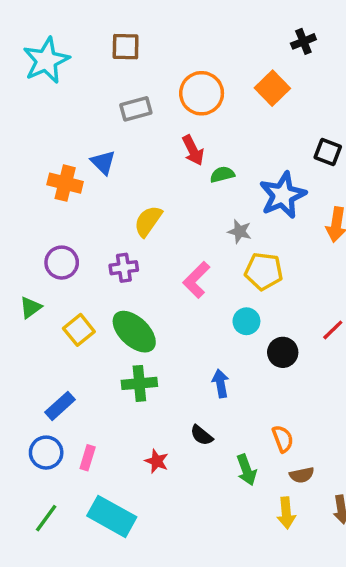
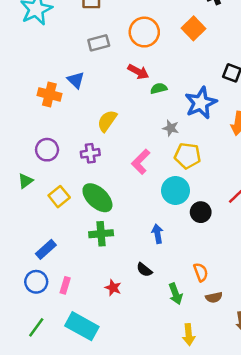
red arrow: (193, 150) -> (138, 72), turned -35
cyan circle: (246, 321) -> (175, 191), size x1.5
yellow arrow: (286, 513) -> (189, 335), moved

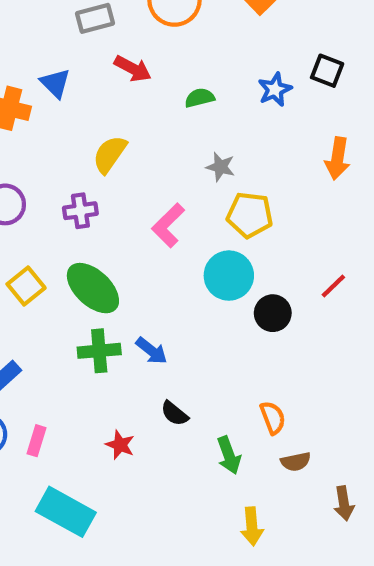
red arrow: (138, 72) -> (133, 69), moved
blue star: (201, 103) -> (275, 89), moved, size x0.6
blue arrow: (157, 234) -> (151, 351), moved, turned 138

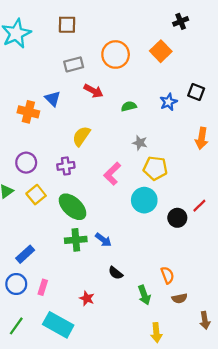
yellow square: (26, 286) -> (36, 195), moved
black circle: (273, 313) -> (177, 218), moved
red star: (120, 445) -> (87, 298), moved

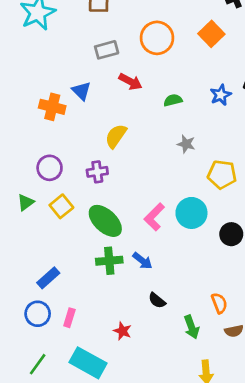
yellow pentagon: (155, 168) -> (222, 174), moved
pink L-shape: (112, 174) -> (154, 217), moved

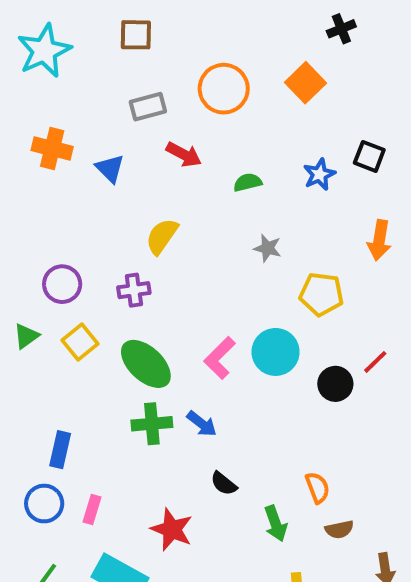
orange cross: (52, 107) -> (52, 148), moved
blue rectangle: (48, 278) -> (60, 450), turned -35
red star: (122, 331) -> (172, 529), size x1.5

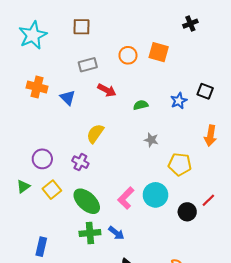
orange square: (305, 83) -> (159, 52), moved, turned -30
orange circle: (224, 89) -> (128, 55), size x0.7
purple cross: (134, 290) -> (80, 162), turned 35

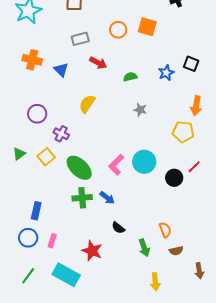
purple circle: (42, 159) -> (37, 114), moved
purple cross: (80, 162) -> (61, 134), moved
yellow pentagon: (180, 164) -> (183, 132), moved

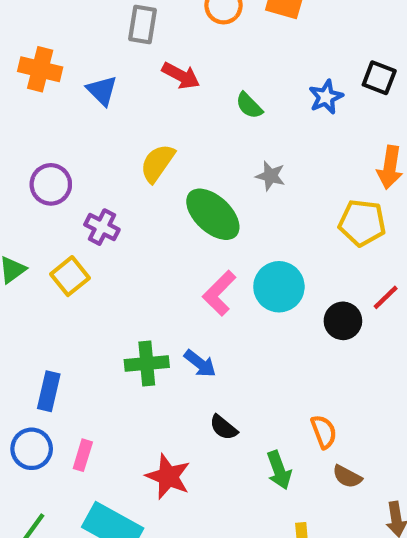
gray rectangle: (80, 39) -> (142, 24), turned -66
green semicircle: (130, 77) -> (249, 105), turned -120
green ellipse: (79, 168) -> (213, 214), moved
brown semicircle: (176, 251) -> (347, 477), turned 40

